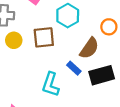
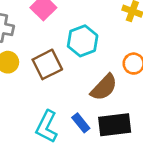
brown square: (44, 37) -> (47, 64), turned -30
blue rectangle: (74, 68) -> (81, 123), moved

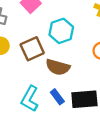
brown semicircle: (104, 87) -> (58, 67), moved, turned 60

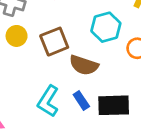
cyan hexagon: (61, 31) -> (106, 27), moved

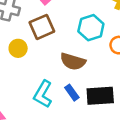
yellow circle: (17, 36) -> (18, 48), moved
brown square: (54, 42) -> (42, 27), moved

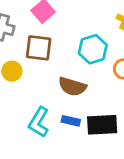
brown square: (42, 27) -> (39, 48), turned 30
blue rectangle: (72, 93) -> (71, 121), turned -42

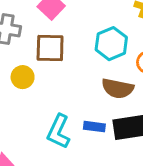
brown semicircle: (72, 87) -> (118, 88), moved

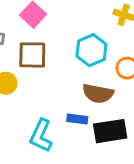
blue rectangle: (94, 127) -> (77, 119), moved

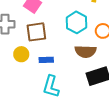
blue rectangle: (77, 119) -> (46, 60), moved

